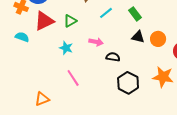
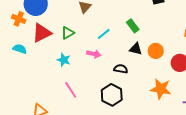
cyan line: (106, 13) -> (104, 34), moved
black semicircle: (113, 57) -> (121, 69), moved
black hexagon: (128, 83) -> (112, 95), moved

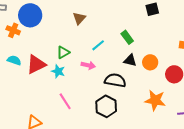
red triangle: (42, 33) -> (36, 64), moved
green triangle: (68, 33) -> (63, 52), moved
black semicircle: (121, 69) -> (115, 80), size x1.5

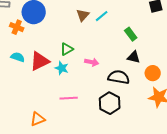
cyan line: (98, 45) -> (102, 16), moved
orange circle: (150, 62) -> (153, 73), moved
pink line: (65, 101) -> (69, 98), turned -60

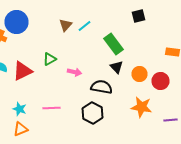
green rectangle: (131, 34) -> (114, 44), size x1.5
black triangle: (134, 57) -> (116, 67), turned 32
cyan star: (62, 68) -> (20, 109), moved
orange circle: (153, 73) -> (140, 74), moved

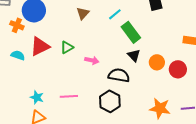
cyan line: (84, 26) -> (115, 14), moved
red triangle: (22, 71) -> (40, 46), moved
orange star: (142, 107) -> (160, 108), moved

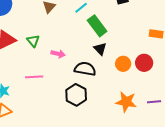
green triangle: (67, 47) -> (33, 41), turned -40
orange circle: (157, 62) -> (123, 64), moved
pink line: (69, 96) -> (34, 77), moved

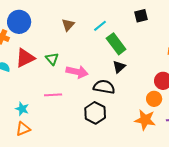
black triangle: (100, 49) -> (119, 67), turned 32
pink arrow: (58, 54) -> (77, 72), size x1.5
orange circle: (123, 64) -> (154, 99), moved

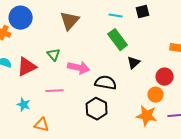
brown triangle: (68, 25) -> (70, 21), size x1.5
cyan line: (100, 26) -> (116, 16), moved, turned 48
red triangle: (25, 58) -> (27, 67), moved
black triangle: (119, 67) -> (134, 63), moved
orange triangle: (23, 129) -> (42, 125), moved, turned 35

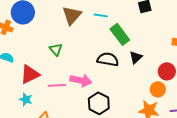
cyan line: (116, 16) -> (101, 15), moved
red triangle: (27, 67) -> (30, 74), moved
pink arrow: (79, 68) -> (81, 80), moved
black semicircle: (106, 83) -> (108, 59), moved

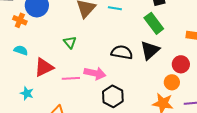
green rectangle: (120, 34) -> (154, 23), moved
black triangle: (136, 57) -> (150, 50), size x1.5
cyan star: (26, 99) -> (27, 93), moved

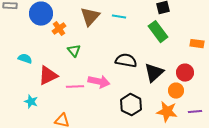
orange cross: (20, 20) -> (59, 29), moved, turned 32
black triangle: (150, 50) -> (154, 73), moved
black hexagon: (113, 96) -> (131, 105), moved

